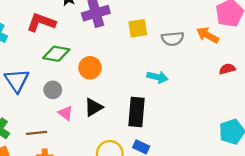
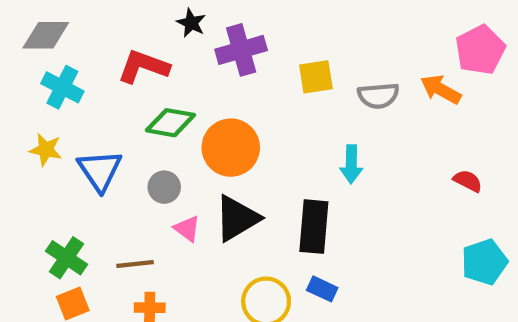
orange circle: (90, 68) -> (231, 148), size x1.4
red semicircle: (227, 69) -> (468, 181), moved, turned 42
cyan arrow: (157, 77) -> (351, 164), turned 78
black triangle: (93, 107) -> (237, 218), size x1.4

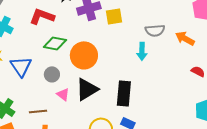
yellow square: (316, 77) -> (114, 16), moved
orange arrow: (441, 89) -> (185, 38), moved
cyan arrow: (351, 164) -> (142, 51), moved

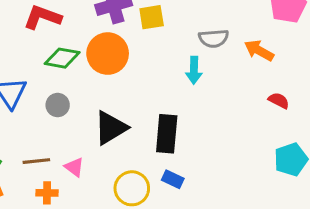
orange circle: (84, 55) -> (108, 54), moved
pink triangle: (63, 94) -> (74, 167), moved

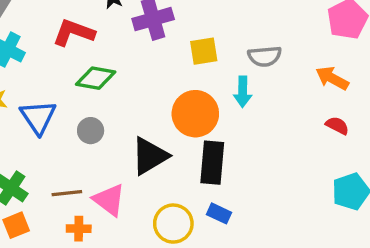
yellow square: (152, 17) -> (204, 51), moved
orange arrow: (259, 51) -> (332, 78), moved
orange circle: (108, 54) -> (195, 114), moved
pink triangle: (74, 167) -> (109, 200), size x1.5

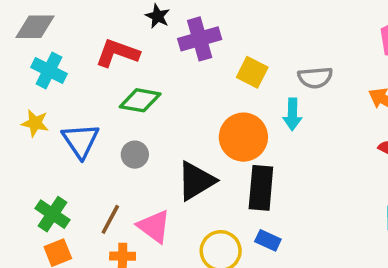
yellow square: (204, 51) -> (252, 72), turned 36
brown line: (67, 193) -> (110, 219), turned -56

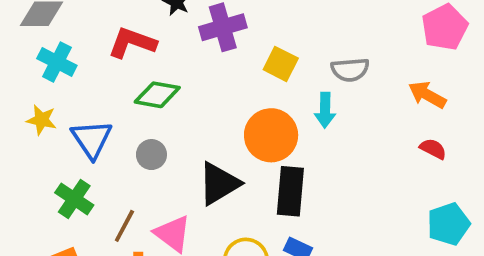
green cross: (53, 214) -> (74, 199), moved

